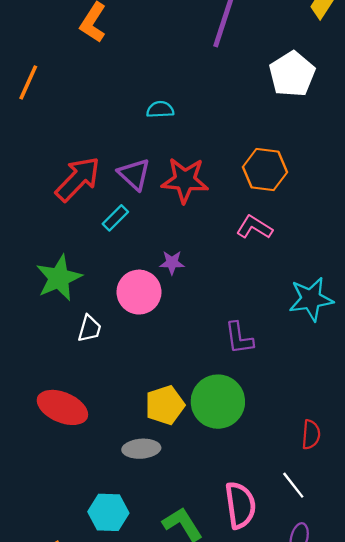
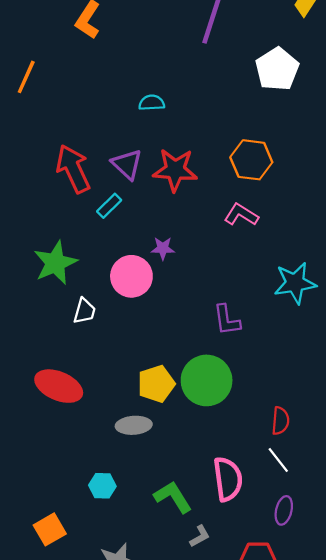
red arrow: (78, 179) -> (73, 169), turned -69
red semicircle: (311, 435) -> (280, 421), moved
cyan hexagon: (108, 512) -> (102, 486), size x0.7

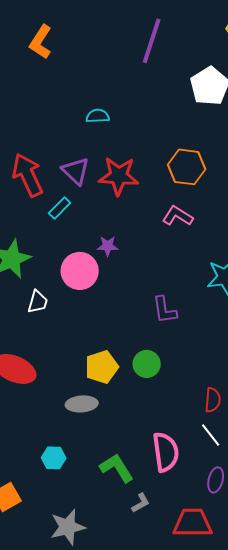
green circle: (207, 380) -> (147, 364), size x0.6

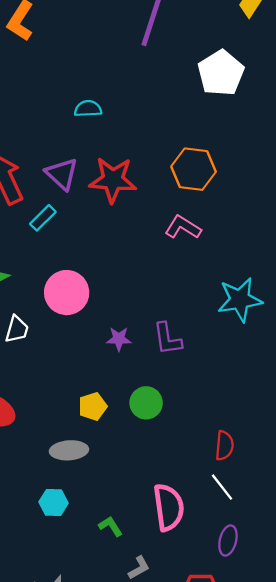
purple star: (108, 246) -> (119, 339), moved
yellow pentagon: (102, 367) -> (93, 406), size x0.7
cyan hexagon: (54, 458) -> (54, 503), moved
green L-shape: (117, 468) -> (110, 526), size x0.6

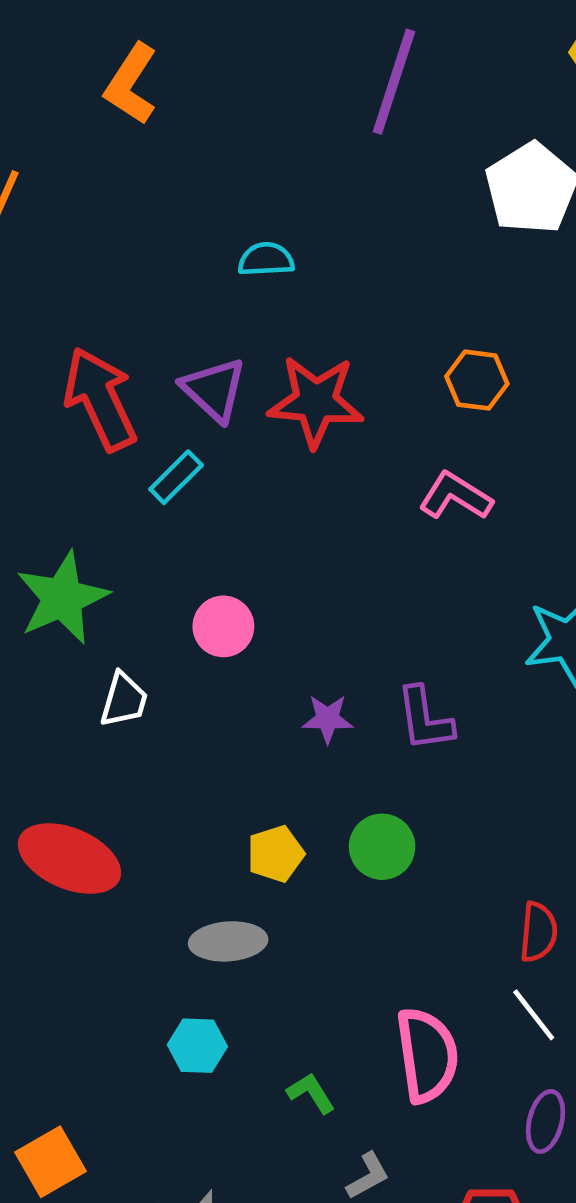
orange hexagon: (194, 169) -> (477, 380), size x0.7
pink circle: (67, 293) -> (223, 626), size x0.7

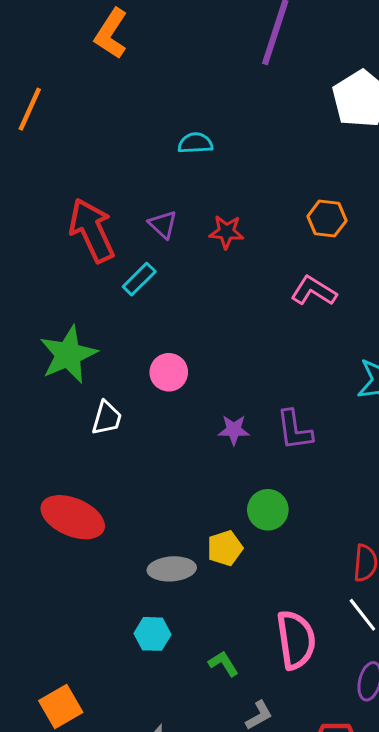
purple triangle: (214, 390) -> (163, 224), size x0.7
red star: (316, 401) -> (226, 232), size x0.6
yellow pentagon: (275, 854) -> (225, 548), moved

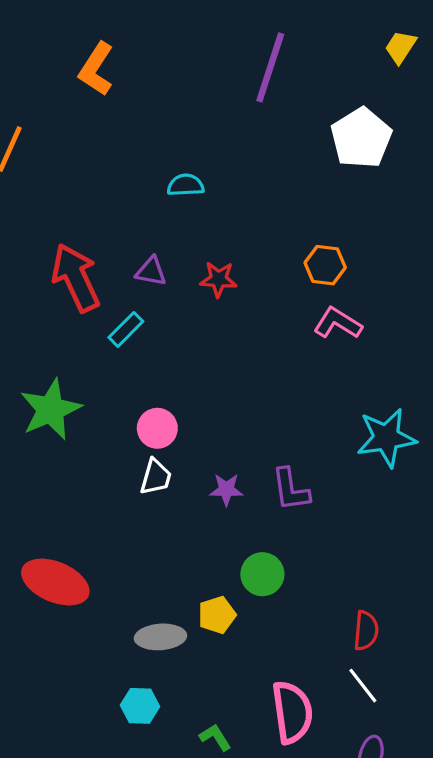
purple triangle: (163, 224) -> (151, 271), turned -32
pink L-shape: (314, 291) -> (338, 323), moved
white trapezoid: (107, 418) -> (156, 477), moved

